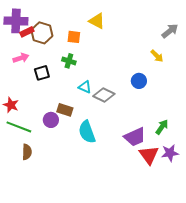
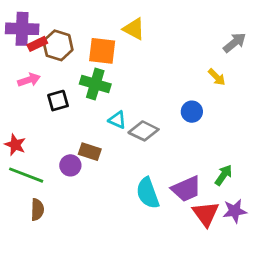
orange square: (74, 37) -> (102, 51), size x1.5
green cross: (69, 61) -> (95, 84), size x1.5
cyan semicircle: (87, 132) -> (148, 193), moved

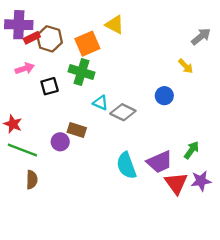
orange square: (102, 51) -> (87, 44), turned -30

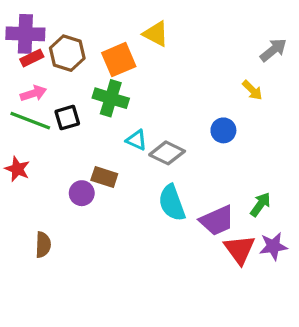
red rectangle: (32, 38) -> (32, 58), moved
green line: (22, 150) -> (30, 121), moved
cyan semicircle: (126, 165) -> (172, 203), moved

